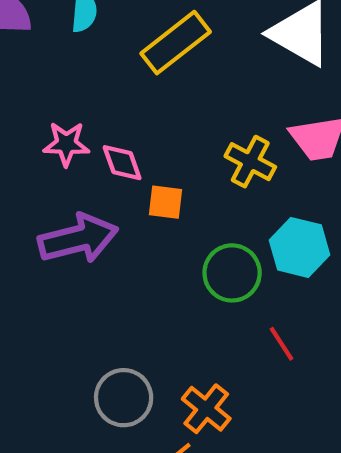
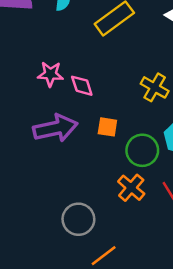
orange square: (166, 202) -> (107, 127), moved
orange cross: (206, 409) -> (131, 188), moved

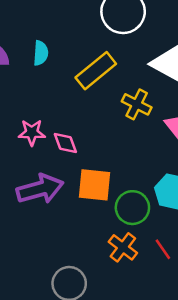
yellow cross: (155, 87) -> (137, 104), moved
orange square: (107, 127) -> (95, 185), size x1.6

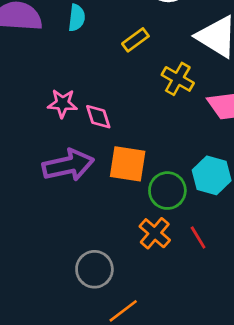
yellow rectangle: (96, 71) -> (135, 40), size x0.6

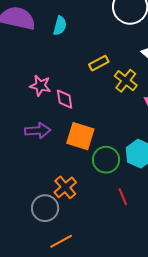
yellow rectangle: (135, 40) -> (99, 63), moved
purple arrow: (68, 165) -> (38, 131), size x0.7
orange cross: (155, 233) -> (65, 187), moved

